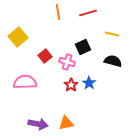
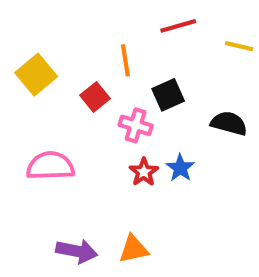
orange line: (58, 12) -> (125, 60), moved
yellow line: (112, 34) -> (239, 46), moved
red square: (45, 56) -> (95, 97), moved

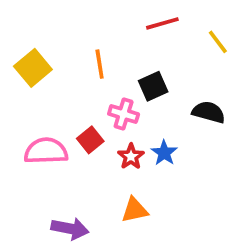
yellow line: (239, 46) -> (218, 42), turned 40
orange line: (125, 60) -> (100, 64), moved
red square: (95, 97) -> (90, 140), moved
orange triangle: (134, 249) -> (135, 210), moved

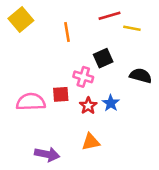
yellow line: (218, 42) -> (132, 28), moved, turned -42
orange line: (100, 64) -> (67, 32), moved
yellow square: (33, 68) -> (21, 19), moved
red square: (90, 140) -> (61, 94), turned 35

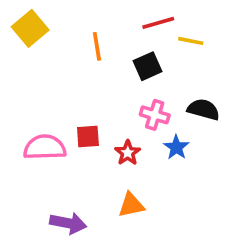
black square: (103, 58) -> (147, 66), moved
pink cross: (83, 77) -> (155, 115), moved
blue star: (111, 103) -> (176, 147), moved

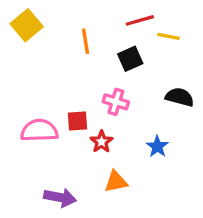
pink cross: (155, 115) -> (116, 102), moved
blue star: (176, 147) -> (157, 146), moved
red star: (128, 153) -> (102, 142), moved

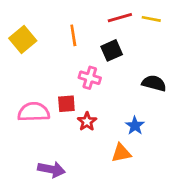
yellow square: (27, 25) -> (23, 39), moved
yellow line: (168, 36) -> (151, 19), moved
pink cross: (116, 102) -> (90, 78), moved
orange triangle: (116, 182) -> (121, 153), moved

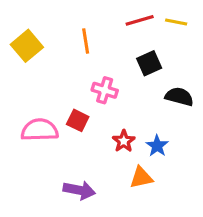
black square: (112, 50) -> (149, 63), moved
red square: (66, 104) -> (78, 120), turned 30
red star: (87, 122) -> (124, 141), moved
purple arrow: (51, 169) -> (79, 190), moved

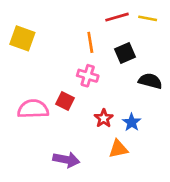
orange line: (86, 41) -> (90, 42), moved
yellow square: (27, 46) -> (22, 38), turned -30

